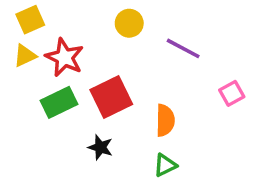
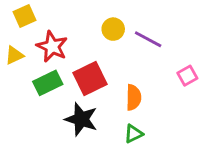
yellow circle: (129, 23) -> (113, 29), moved
yellow triangle: (25, 56) -> (14, 55), moved
black star: (100, 147) -> (81, 119), size x1.6

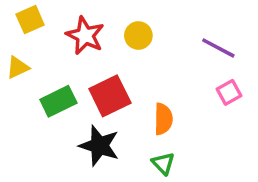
purple line: (148, 39) -> (218, 48), moved
red star: (52, 47) -> (85, 36), moved
green triangle: (134, 134) -> (163, 163), turned -48

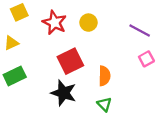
green rectangle: (58, 101) -> (15, 76), moved

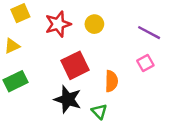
red star: (54, 23) -> (58, 24), turned 30
pink square: (146, 59) -> (145, 63), moved
green triangle: (104, 104) -> (99, 111), moved

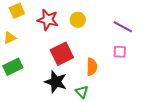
red star: (58, 24) -> (48, 20), turned 30
pink square: (145, 63) -> (120, 52), turned 32

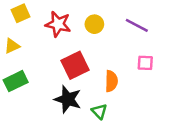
purple line: (123, 27) -> (137, 25), moved

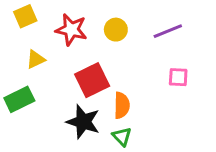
purple line: (137, 25) -> (168, 31), turned -50
yellow triangle: (12, 46) -> (36, 59), moved
orange semicircle: (111, 81) -> (122, 105), moved

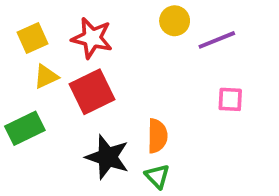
yellow square: (25, 16) -> (33, 38), moved
yellow circle: (116, 30) -> (175, 21), moved
red square: (92, 80) -> (92, 92), moved

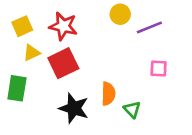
green rectangle: (25, 128) -> (17, 88), turned -55
green triangle: (157, 176) -> (132, 110), moved

